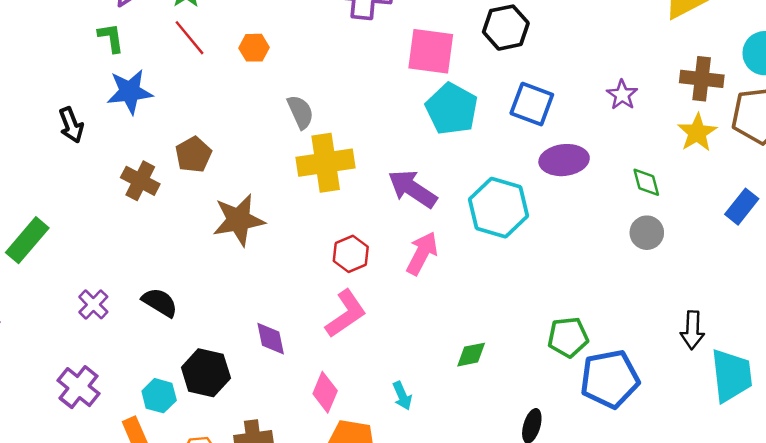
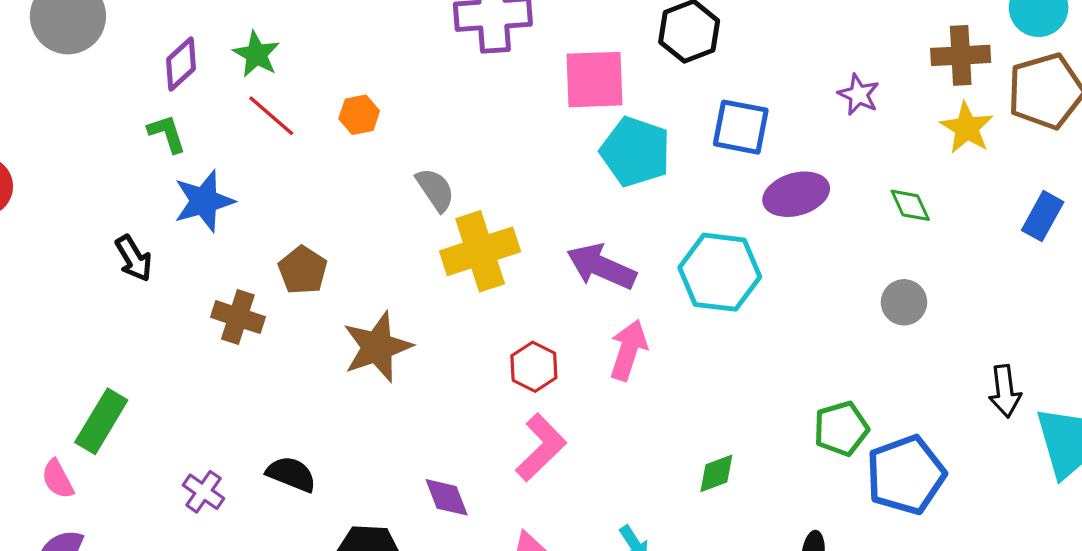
gray circle: (647, 233) -> (904, 302), moved

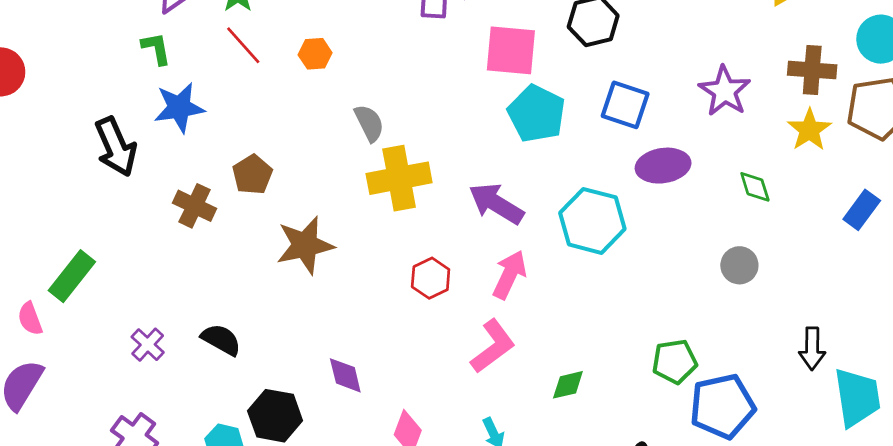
purple star: (859, 95) -> (725, 91), size x1.5
black arrow: (134, 258) -> (116, 147), size x1.5
pink L-shape: (541, 447) -> (493, 346), moved

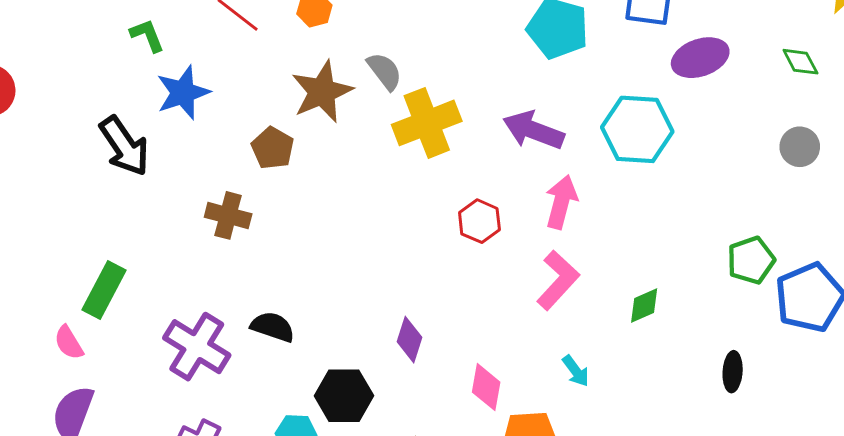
brown cross: (195, 206) -> (228, 215), moved
brown star: (305, 245) -> (322, 92), moved
purple cross: (148, 345) -> (197, 347), size x1.8
purple diamond: (345, 375) -> (409, 340), turned 42

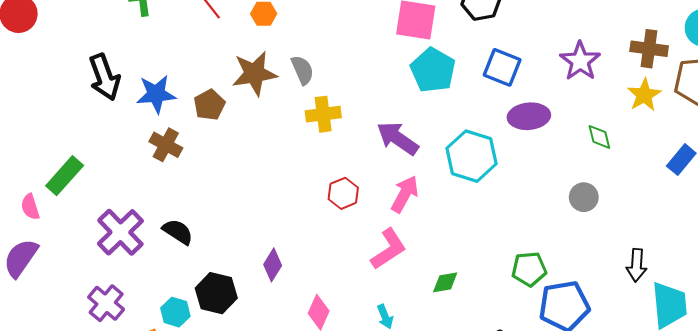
blue star: (183, 93) -> (156, 94), moved
yellow cross: (427, 123) -> (323, 114), size x0.7

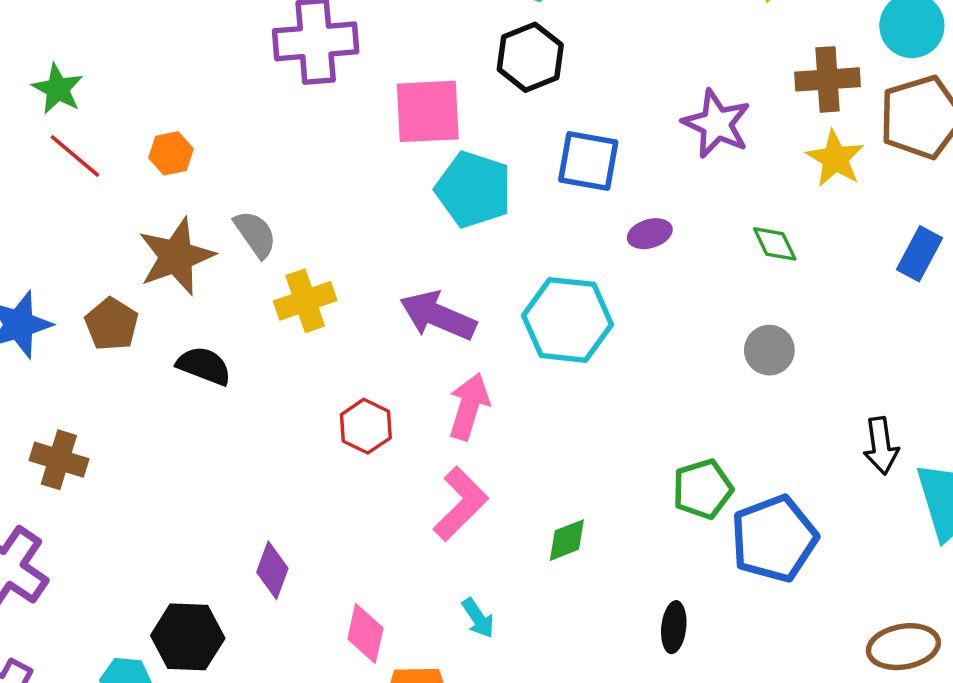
purple ellipse: (529, 116) -> (650, 234), size x0.6
brown cross: (166, 145) -> (59, 460), moved
black semicircle: (178, 232) -> (204, 366), moved

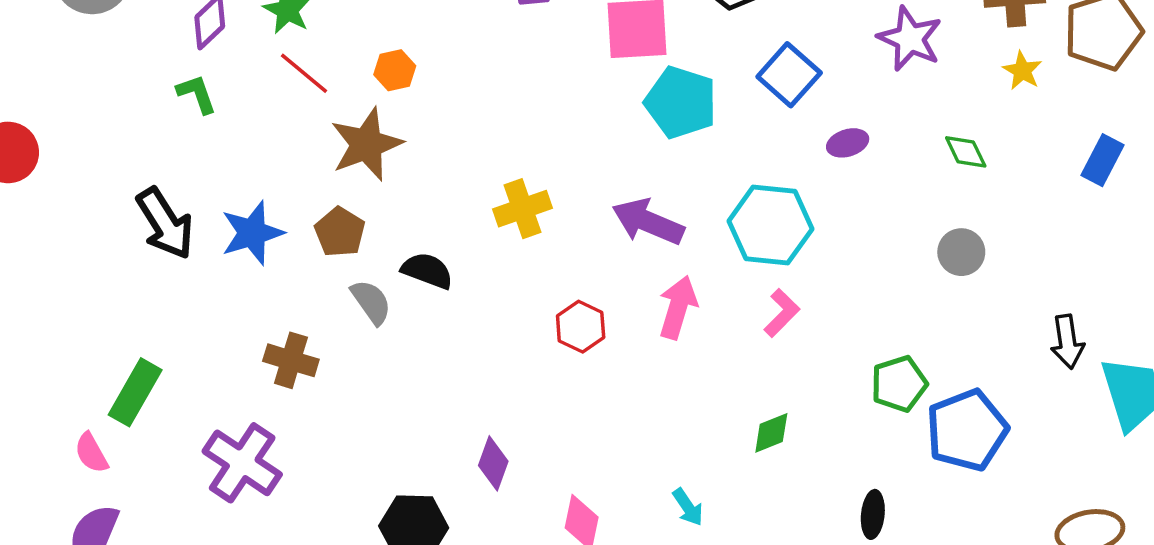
yellow star: (835, 158) -> (1022, 71), size x0.7
blue square: (588, 161) -> (789, 75), turned 32
gray semicircle: (255, 234) -> (371, 302), moved
brown star: (176, 256) -> (366, 144), moved
pink L-shape: (461, 504) -> (782, 313), moved, size x0.7

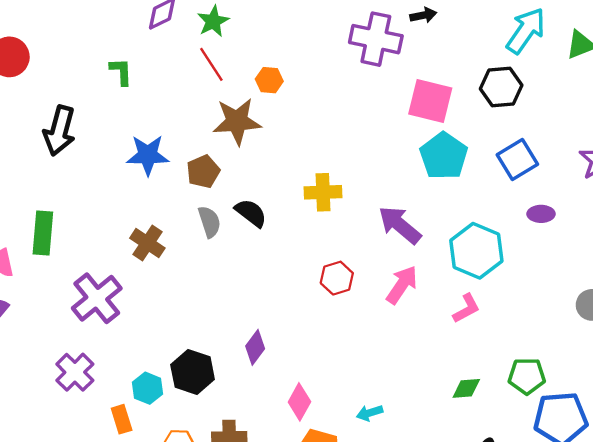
green L-shape: (197, 94) -> (121, 72), moved
black arrow: (165, 223) -> (59, 131), moved, turned 30
green rectangle: (135, 392) -> (43, 233), turned -42
green diamond: (771, 433) -> (466, 388), moved
cyan arrow: (688, 507) -> (370, 413), turned 90

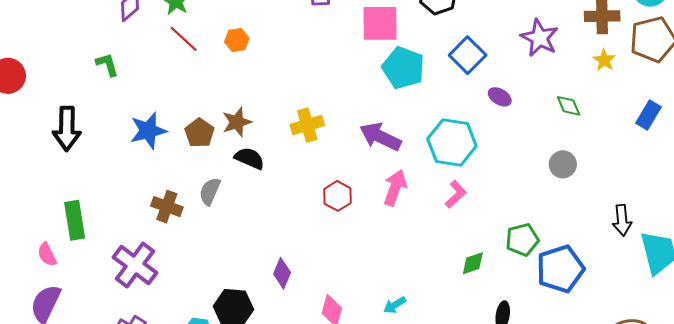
brown star: (237, 121) -> (237, 122), moved, size x0.7
purple ellipse: (541, 214) -> (500, 97), turned 45
gray semicircle: (209, 222) -> (210, 191), moved, turned -124

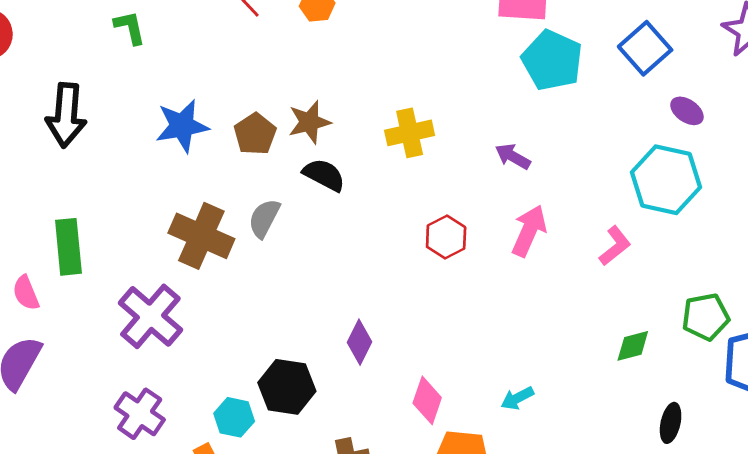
purple arrow: (380, 137) -> (513, 156), size x0.6
cyan hexagon: (452, 142) -> (666, 180), moved
brown cross: (167, 207) -> (201, 236), size x1.4

